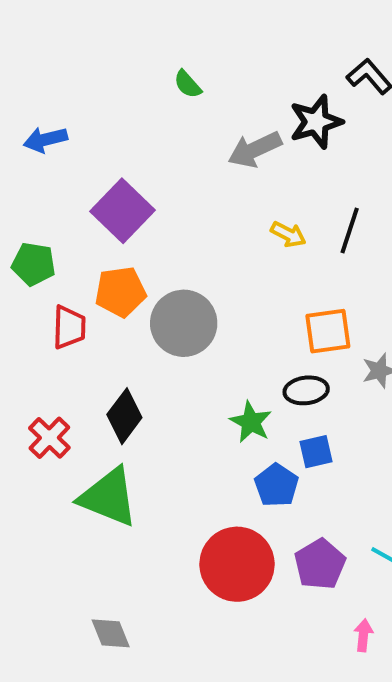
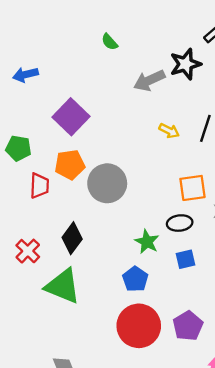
blue pentagon: (277, 485) -> (135, 279), moved

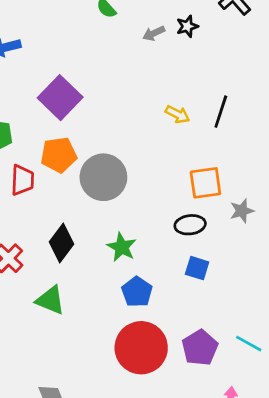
black star: (185, 64) -> (187, 26), moved, size x0.6
gray arrow: (149, 80) -> (154, 33), moved, size x0.6
green star: (147, 242) -> (122, 247), moved
blue square: (185, 259) -> (197, 268), turned 30
green triangle: (63, 286) -> (50, 300), size x0.7

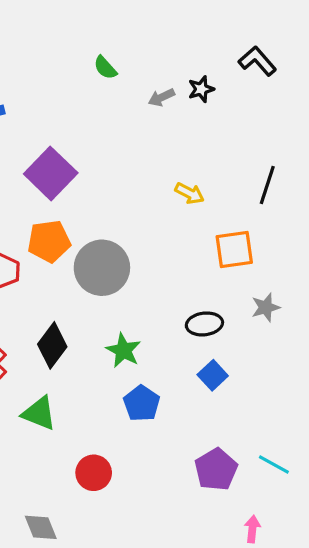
black line: (221, 112) -> (267, 185), moved
orange square: (205, 183) -> (234, 250), moved
blue square: (197, 268) -> (213, 375), turned 30
red circle: (141, 348) -> (94, 473), moved, size x0.6

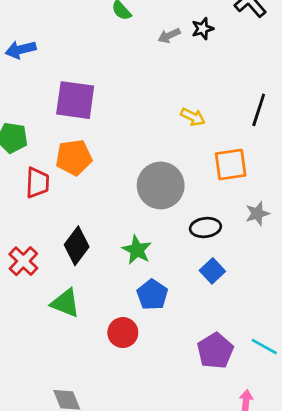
purple square: (51, 173) -> (75, 100), turned -36
gray circle: (102, 268) -> (161, 185), moved
red circle: (94, 473) -> (123, 333), moved

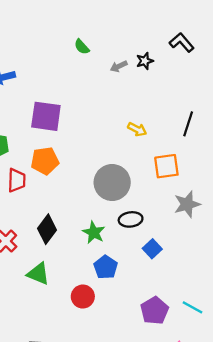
gray star: (257, 213) -> (187, 204), size x1.4
black ellipse: (205, 228) -> (131, 219), moved

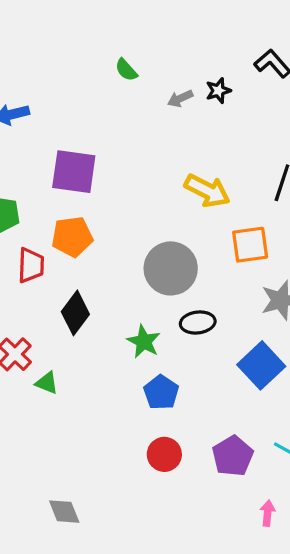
yellow arrow: (137, 129) -> (207, 191), size x1.6
black diamond: (47, 229) -> (75, 313), moved
blue square: (152, 249) -> (261, 365), moved, size x1.6
green triangle: (38, 274) -> (47, 383), moved, size x0.7
red circle: (83, 297) -> (164, 454), moved

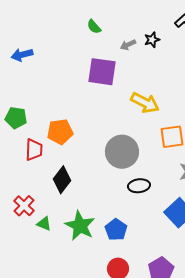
purple square: (74, 172) -> (102, 72), moved
green star: (144, 342) -> (80, 226), moved, size x1.4

